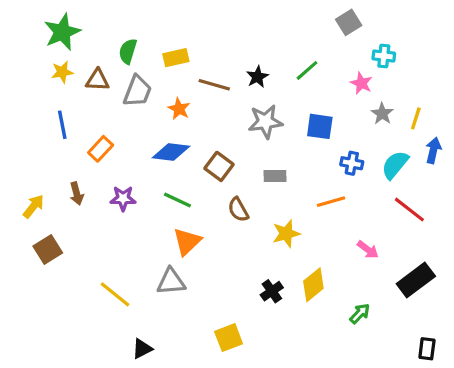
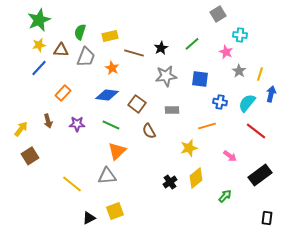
blue line: (62, 125) -> (39, 68), moved, turned 54
yellow star: (286, 234) -> (189, 148), moved
yellow square: (229, 338) -> (115, 211), moved

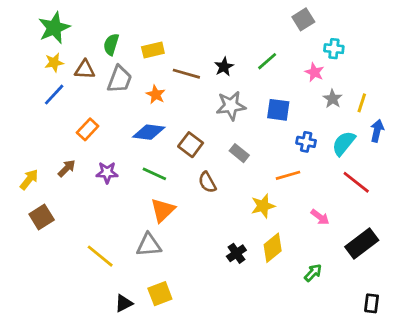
gray rectangle: (172, 110) -> (239, 153), turned 40
brown arrow: (48, 121) -> (67, 168), turned -120

